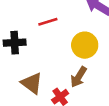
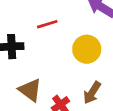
brown arrow: (79, 77) -> (92, 93), moved

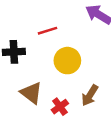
yellow circle: (87, 49) -> (67, 61), moved

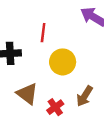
red line: (47, 31) -> (43, 33), turned -66

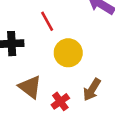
red line: (43, 33) -> (47, 21), turned -36

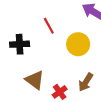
yellow circle: (68, 53) -> (78, 44), moved

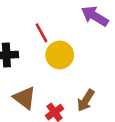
yellow circle: (78, 44) -> (60, 55), moved

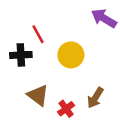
red line: (41, 33) -> (38, 34), moved

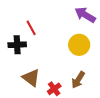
yellow circle: (71, 55) -> (79, 45), moved

